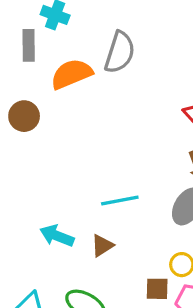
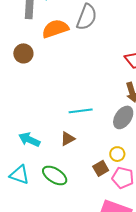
cyan arrow: (57, 236) -> (29, 140), moved
brown square: (157, 289) -> (101, 168), turned -35

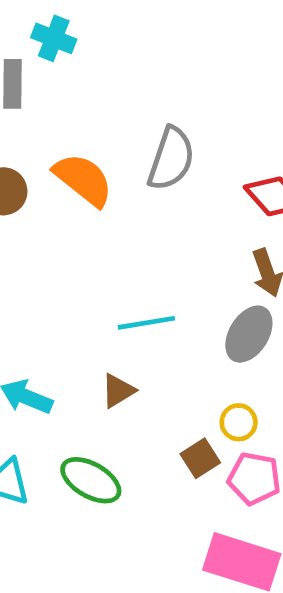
gray semicircle: (87, 17) -> (171, 159), moved
orange semicircle: (55, 29) -> (83, 180), moved, turned 60

